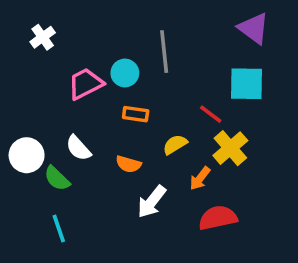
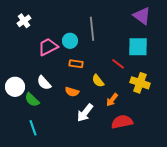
yellow semicircle: (175, 144) -> (98, 81), turned -96
yellow cross: (230, 148) -> (140, 83), moved, turned -30

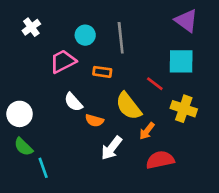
cyan circle: (70, 41) -> (85, 35), moved
orange rectangle: (76, 64) -> (102, 72), moved
yellow semicircle: (98, 81) -> (129, 106), size x1.6
white semicircle: (44, 83) -> (73, 102), moved
green semicircle: (32, 100) -> (23, 147), moved

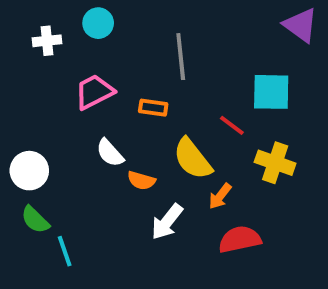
purple triangle: (186, 21) -> (301, 25), moved
white cross: (31, 27) -> (47, 41), turned 30
cyan circle: (85, 35) -> (98, 23), moved

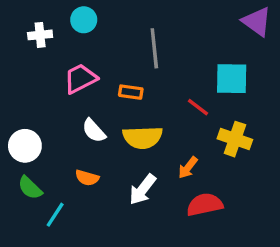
yellow semicircle: (193, 159) -> (143, 137), moved, turned -54
orange semicircle: (141, 180) -> (87, 178), moved
cyan line: (65, 251) -> (55, 215), turned 52

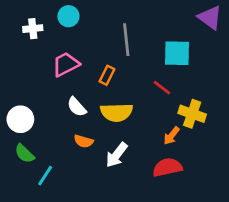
cyan square: (232, 79) -> (177, 53), moved
orange rectangle: (131, 92) -> (107, 75), turned -72
orange arrow: (188, 168) -> (172, 136), moved
orange semicircle: (87, 178) -> (84, 141), moved

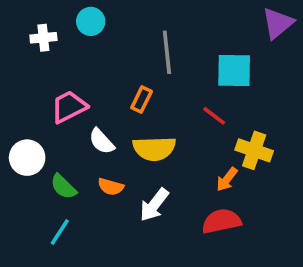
purple triangle: (210, 18) -> (278, 23), turned 44
pink trapezoid: (66, 64) -> (69, 107), moved
green semicircle: (25, 154) -> (63, 187), moved

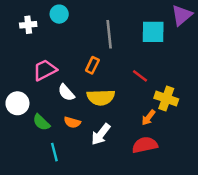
cyan square: (234, 70) -> (153, 32), moved
cyan line: (60, 232) -> (54, 152), moved, turned -48

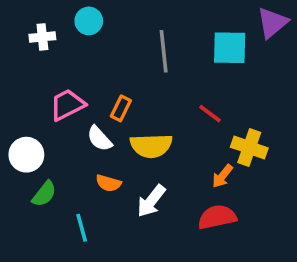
orange rectangle: (92, 65) -> (121, 108), moved
green semicircle: (41, 122) -> (44, 194), moved, turned -96

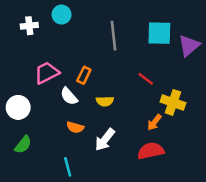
purple triangle: (272, 23) -> (189, 46), moved
yellow semicircle: (151, 146) -> (105, 101), size x0.6
green semicircle: (44, 194) -> (23, 145), moved
cyan line: (82, 228) -> (68, 167), moved

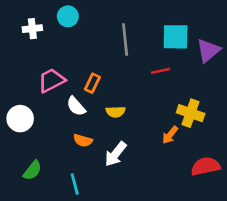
red line: (146, 79) -> (161, 71), moved, turned -49
green semicircle: (23, 145) -> (32, 170), moved
red semicircle: (151, 151) -> (206, 166), moved

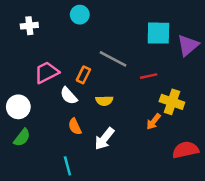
cyan circle: (68, 16) -> (80, 15), moved
gray line: (125, 40) -> (113, 59), moved, turned -56
red line: (161, 71) -> (149, 76), moved
orange semicircle: (83, 140) -> (75, 126), turned 49
green semicircle: (32, 170) -> (22, 138), moved

